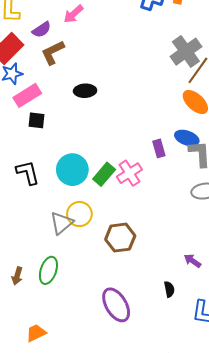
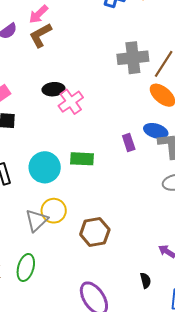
gray cross: (186, 52) -> (133, 58), moved, turned 32
brown L-shape: (53, 53) -> (40, 35), moved
pink cross: (129, 173) -> (71, 102), moved
green rectangle: (104, 174) -> (82, 159), moved, turned 55

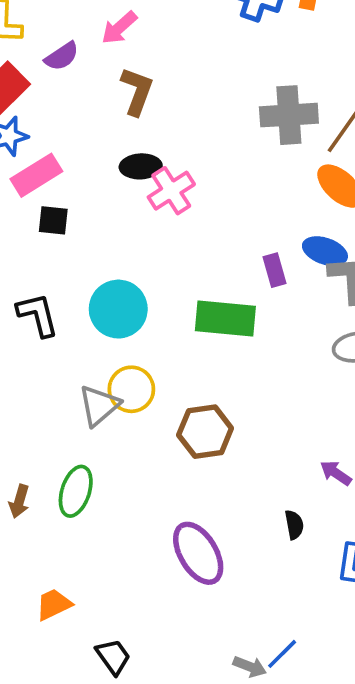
brown L-shape: (40, 35) -> (137, 91), moved, turned 136
green rectangle: (82, 159) -> (225, 319), moved, size x1.4

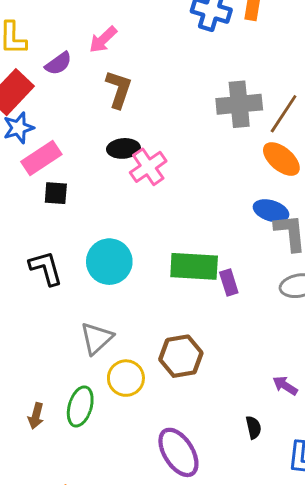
purple rectangle: (274, 270) -> (229, 283), moved
yellow circle: (131, 389) -> (126, 378), moved

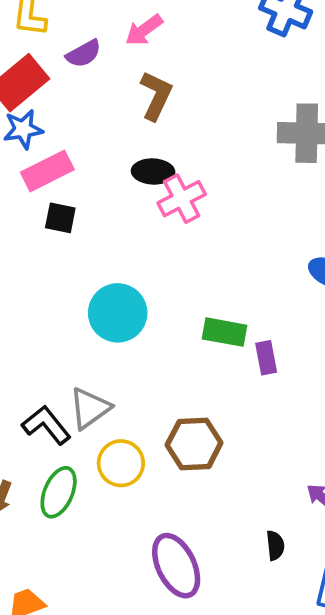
green rectangle: (194, 266) -> (224, 332), size x0.7
black L-shape: (46, 268) -> (46, 425), moved, turned -30

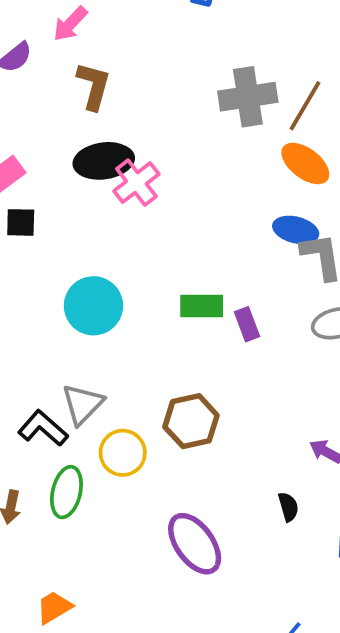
black ellipse: (153, 171) -> (104, 161), size x1.4

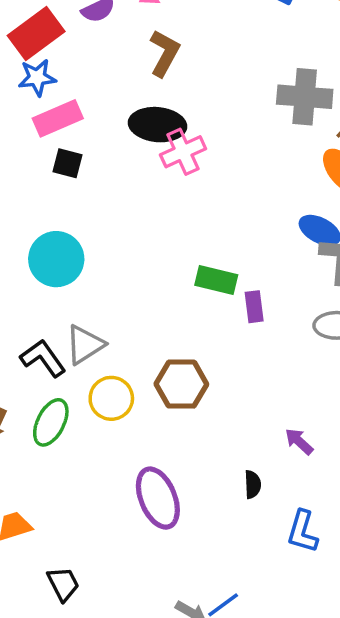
cyan circle: (93, 306) -> (56, 259), moved

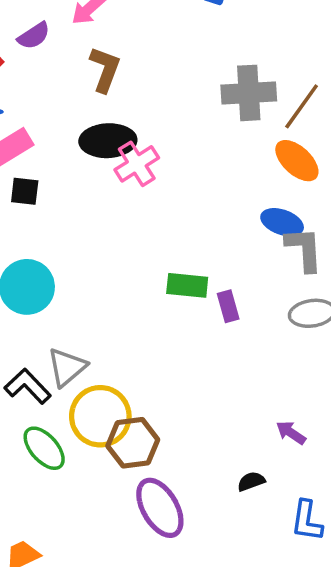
brown hexagon: (181, 384) -> (133, 443), moved
yellow circle: (111, 398) -> (100, 416), size x1.4
green ellipse: (51, 422) -> (44, 448), turned -60
black semicircle: (253, 484) -> (251, 481), turned -100

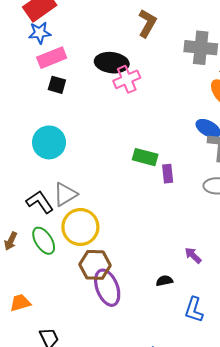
brown L-shape: (105, 69) -> (147, 23), moved
brown hexagon: (133, 443) -> (95, 265), moved

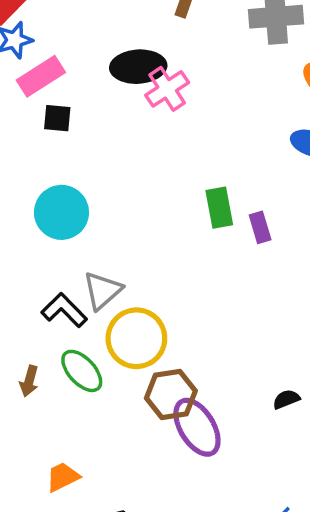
green rectangle: (145, 157) -> (219, 208), turned 75

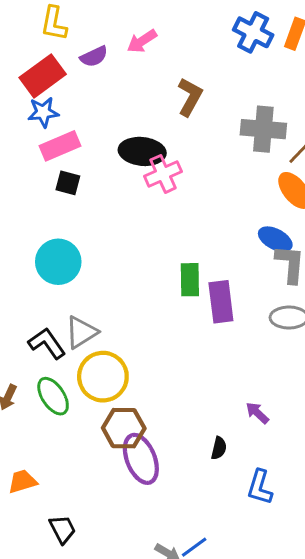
purple rectangle: (260, 227) -> (221, 302), size x1.6
black semicircle: (286, 399) -> (219, 448), turned 115

